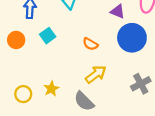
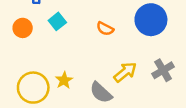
yellow arrow: (96, 74) -> (125, 72), moved
yellow circle: (23, 94) -> (33, 88), size x1.6

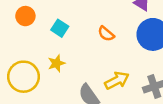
cyan square: (57, 21) -> (60, 28), moved, turned -30
yellow star: (64, 80) -> (56, 63), moved

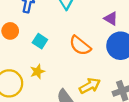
orange semicircle: (106, 34) -> (80, 46), size x1.5

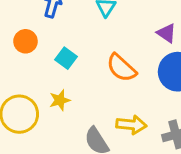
yellow arrow: (90, 86) -> (131, 125), turned 30

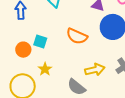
orange circle: (26, 41) -> (23, 50), moved

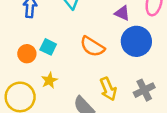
yellow arrow: (95, 70) -> (108, 89), turned 72

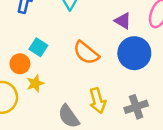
orange circle: (27, 54) -> (20, 64), moved

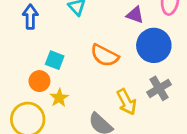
gray cross: (136, 107) -> (159, 88), moved

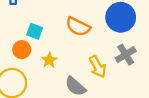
yellow star: (59, 98) -> (49, 60), moved

